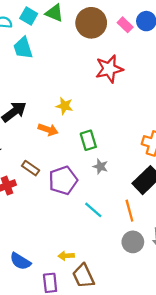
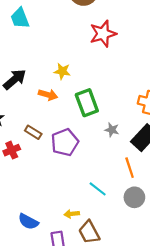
green rectangle: (88, 140) -> (87, 103), size x1.4
gray star: (100, 166) -> (112, 130), moved
cyan line: (93, 210) -> (98, 189), moved

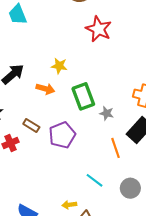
red star: (103, 34) -> (99, 29), turned -30
gray star: (112, 130) -> (107, 113), moved
orange line: (130, 168) -> (115, 148), moved

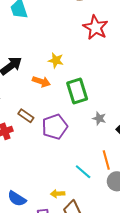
gray star: (107, 113) -> (99, 118), moved
orange line: (115, 148) -> (106, 160), moved

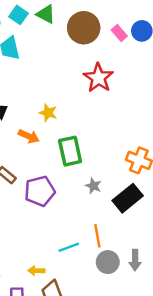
cyan line: (83, 172) -> (69, 247), turned -66

